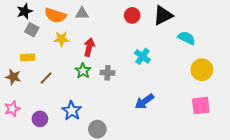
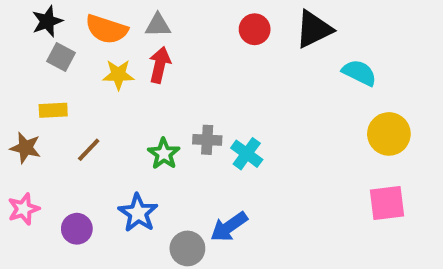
red arrow: (89, 47) -> (160, 65), moved
cyan cross: (142, 56) -> (247, 154), moved
green star: (83, 71) -> (164, 154), moved
blue arrow: (144, 101) -> (229, 227), moved

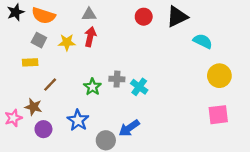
black star: (47, 21) -> (16, 12), moved
orange semicircle: (106, 29) -> (43, 16), moved
gray square: (61, 57) -> (39, 40), moved
brown star: (25, 148) -> (33, 107), moved

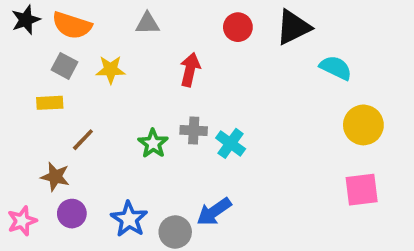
red arrow: (90, 37) -> (190, 70), moved
pink star: (13, 118) -> (22, 221), moved
blue star: (78, 120) -> (129, 219), moved

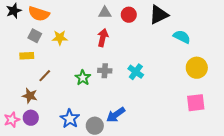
gray triangle: (148, 23) -> (105, 13), moved
cyan cross: (231, 143) -> (136, 72), moved
purple circle: (72, 214) -> (31, 118), moved

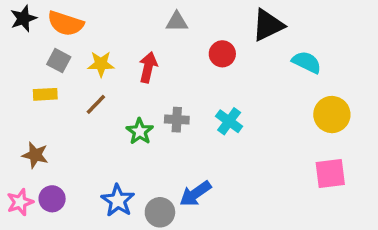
red circle: (129, 15) -> (222, 54), moved
red arrow: (103, 38) -> (148, 67), moved
brown line: (45, 76) -> (96, 104), moved
brown star: (30, 96) -> (35, 155), moved

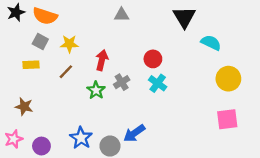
black triangle: (268, 25) -> (184, 17), turned -35
red circle: (222, 54) -> (153, 59), moved
red arrow: (148, 67) -> (102, 60), moved
gray cross: (177, 120) -> (122, 82), turned -35
purple circle: (52, 199) -> (41, 146), moved

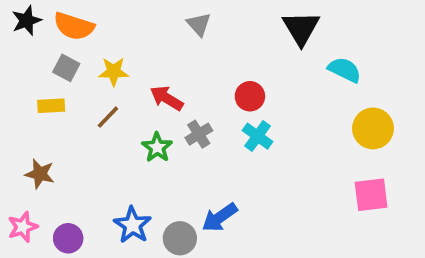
gray triangle: (122, 15) -> (199, 24), turned 49
red arrow: (102, 60) -> (167, 98), turned -72

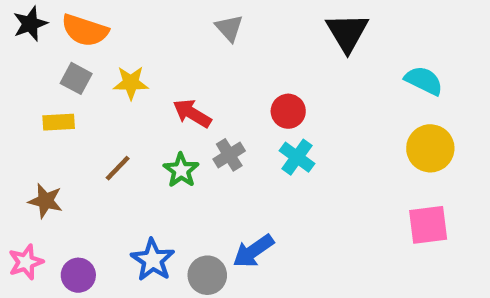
cyan semicircle: (345, 70) -> (424, 81), moved
brown line: (108, 117) -> (118, 168), moved

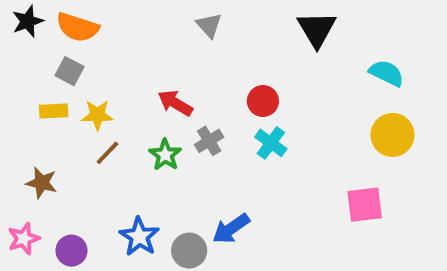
yellow star: (131, 83) -> (97, 115), moved
pink square: (428, 225) -> (365, 205), moved

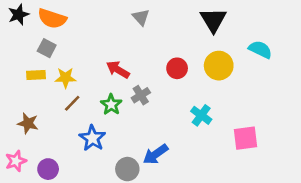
yellow circle: (392, 135) -> (219, 66), moved
cyan cross: (271, 143) -> (201, 115), moved
blue star: (139, 237) -> (92, 138), moved

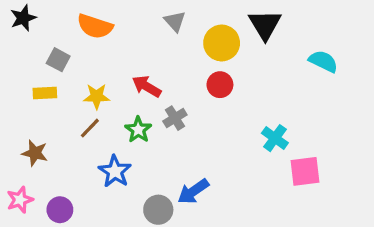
orange semicircle: (52, 19) -> (95, 26), moved
yellow circle: (219, 66) -> (222, 43), moved
yellow star: (66, 78) -> (97, 96), moved
cyan cross: (201, 115) -> (275, 138), moved

